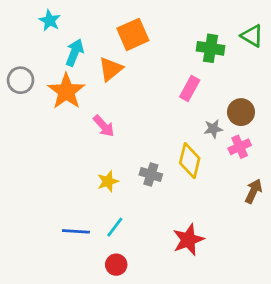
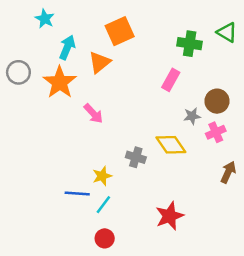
yellow diamond: (190, 161) -> (171, 145), turned -48
yellow star: (108, 181) -> (102, 176), moved
blue line: (76, 231) -> (77, 193), moved

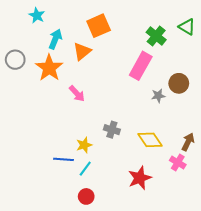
green cross: (190, 44) -> (156, 36), turned 30
pink rectangle: (171, 80) -> (141, 66), size x1.5
pink cross: (216, 132) -> (178, 163), moved, turned -35
yellow diamond: (171, 145) -> (150, 140), moved

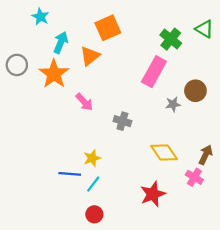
gray cross: (112, 130) -> (122, 121), moved

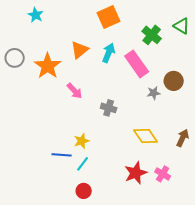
orange square: (108, 28) -> (109, 17), moved
cyan arrow: (61, 42) -> (109, 53), moved
pink rectangle: (154, 72) -> (137, 64), turned -64
pink cross: (194, 177) -> (163, 174), moved

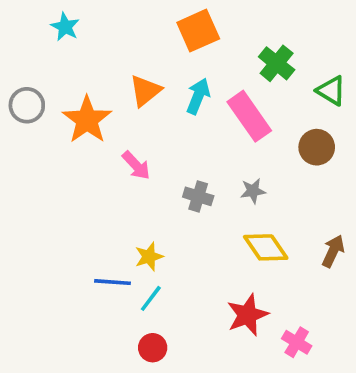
green triangle: (182, 26) -> (331, 91), moved
gray star: (154, 93) -> (253, 191), moved
pink cross: (163, 174) -> (297, 342), moved

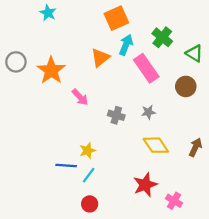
cyan star: (65, 27) -> (48, 13), moved
orange triangle: (145, 91) -> (100, 58), moved
cyan arrow: (198, 96) -> (126, 45), moved

